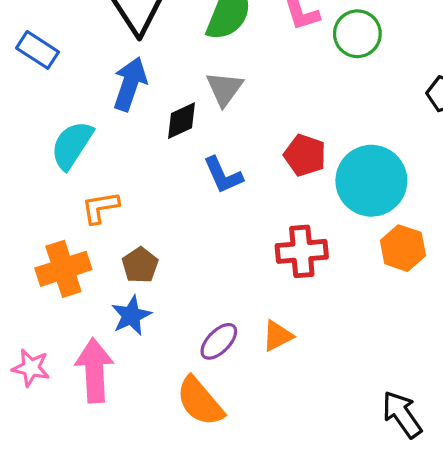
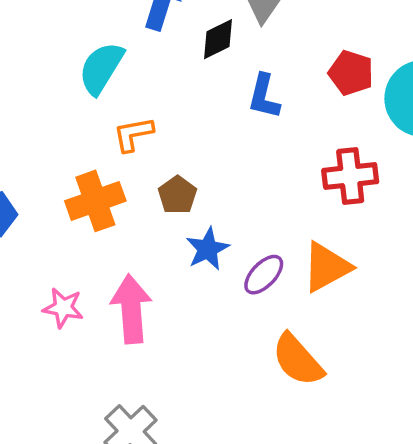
blue L-shape: (223, 175) -> (264, 96), turned 39
blue star: (131, 316) -> (208, 249), moved
orange triangle: (278, 336) -> (327, 267), size x1.5
orange semicircle: (200, 401) -> (298, 360), moved

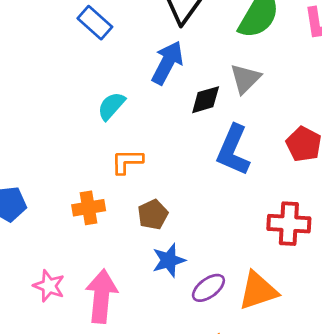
cyan semicircle: (101, 68) -> (111, 106), size x0.7
blue L-shape: (264, 96) -> (233, 150), size x1.4
orange cross: (95, 201) -> (89, 208), size x0.7

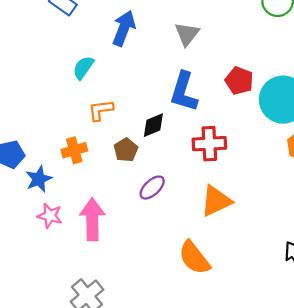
black diamond: (206, 100) -> (153, 125), moved
red cross: (289, 224) -> (209, 144), moved
blue star: (169, 260) -> (39, 179), moved
purple ellipse: (208, 288) -> (152, 188), moved

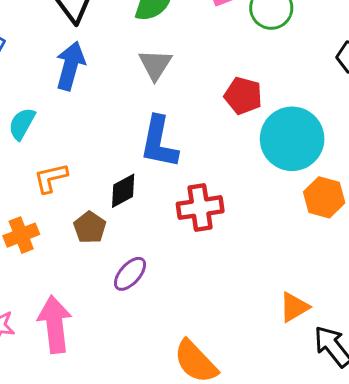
red pentagon: (239, 81) -> (243, 96), moved
orange triangle: (216, 201) -> (294, 307), moved, size x0.7

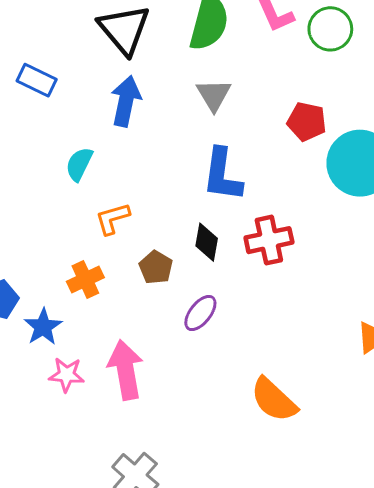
black diamond: (123, 191) -> (207, 242), moved, turned -48

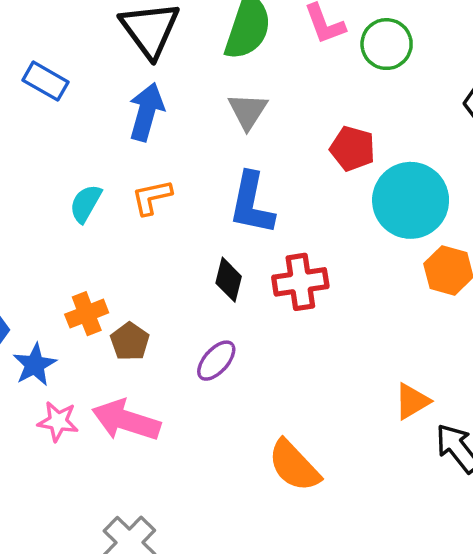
cyan semicircle: (79, 164) -> (86, 203), moved
orange L-shape: (112, 219) -> (152, 197), moved
brown pentagon: (156, 267) -> (130, 341), moved
pink arrow: (126, 370) -> (126, 420), turned -66

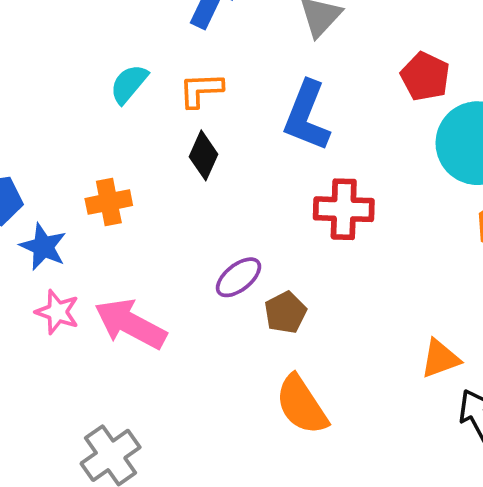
black diamond: (229, 280) -> (203, 155), moved
brown pentagon: (130, 341) -> (285, 312), moved
blue star: (35, 365) -> (43, 247), turned -30

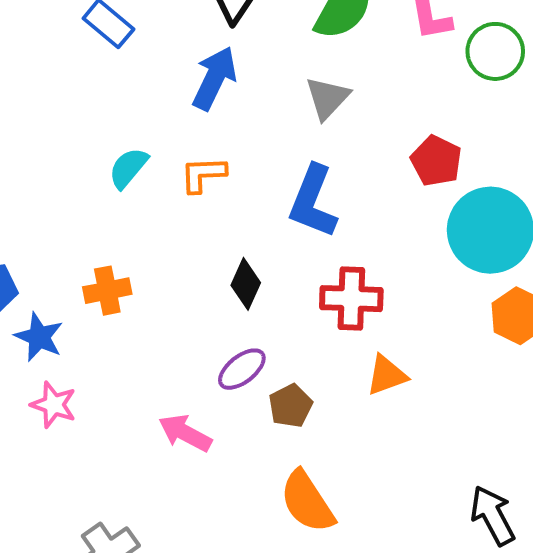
black diamond: (203, 155) -> (246, 284), moved
pink arrow: (130, 324) -> (185, 433), moved, size x0.7
orange triangle: (440, 359) -> (387, 375), moved

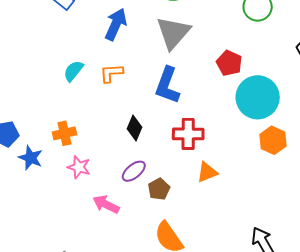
gray triangle: (327, 98) -> (173, 33), size x1.5
pink star: (54, 405) -> (79, 167), moved

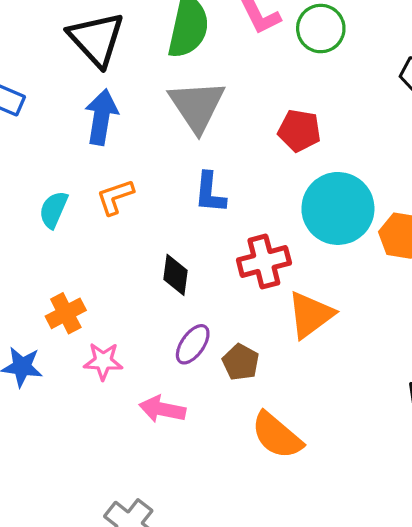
blue L-shape: (167, 85) -> (210, 193), size x0.7
cyan circle: (258, 97) -> (338, 208), moved
orange triangle: (207, 172) -> (310, 315), size x1.4

